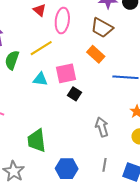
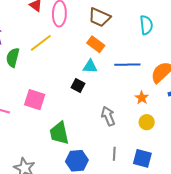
pink square: (66, 73) -> (35, 100), moved, turned 35
cyan triangle: (40, 79) -> (90, 66), moved
green trapezoid: (37, 141) -> (59, 133), moved

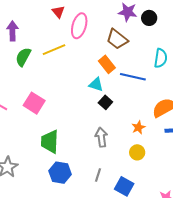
blue line: (127, 65) -> (133, 77), moved
black square: (78, 86) -> (105, 102), moved

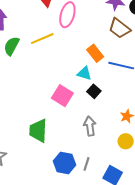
brown trapezoid: (117, 39) -> (119, 28), moved
pink square: (34, 103) -> (62, 96), moved
blue hexagon: (60, 173) -> (64, 163), moved

